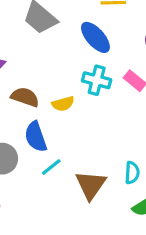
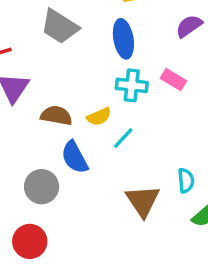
blue ellipse: (95, 37) -> (123, 39), turned 40
cyan line: (51, 167) -> (123, 138), moved

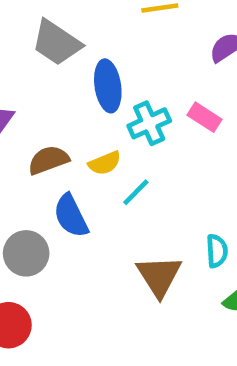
blue ellipse: (123, 39) -> (108, 86), moved
cyan cross: (132, 85) -> (149, 123), turned -32
brown semicircle: (56, 116) -> (48, 160), turned -32

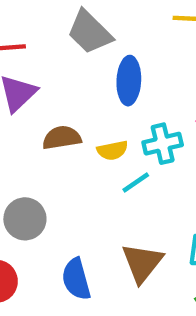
cyan cross: (149, 123) -> (163, 144), moved
blue semicircle: (71, 216) -> (76, 279), moved

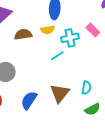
yellow semicircle: (112, 150) -> (48, 30), moved
blue semicircle: (76, 279) -> (29, 100), turned 48

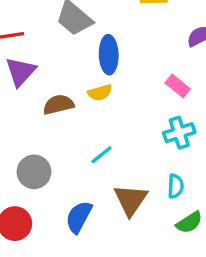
cyan cross: (70, 38) -> (179, 133), moved
cyan line: (57, 56) -> (101, 155), moved

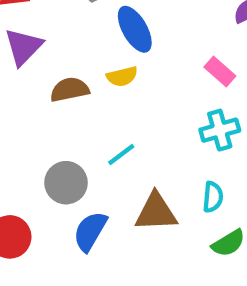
blue ellipse: (109, 55) -> (135, 29), turned -30
gray circle: (34, 172) -> (66, 183), moved
brown triangle: (131, 200) -> (156, 212), turned 51

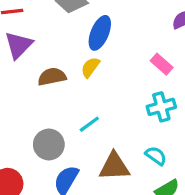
blue ellipse: (135, 29) -> (100, 33), turned 52
yellow semicircle: (122, 76) -> (90, 67), turned 140
cyan semicircle: (213, 197) -> (156, 156), turned -60

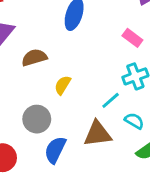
yellow semicircle: (90, 67) -> (63, 85), moved
cyan line: (89, 124) -> (111, 100), moved

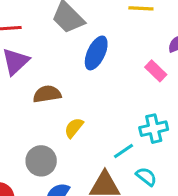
pink rectangle: (132, 38) -> (156, 71), moved

